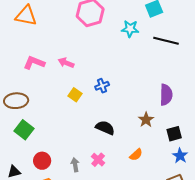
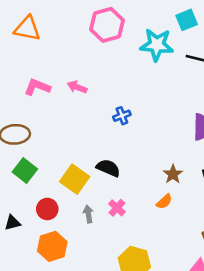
cyan star: (130, 29) -> (157, 45), size x1.5
yellow square: (75, 95) -> (75, 179), moved, size x1.6
brown star: (146, 120) -> (173, 174), moved
black semicircle: (105, 128) -> (108, 168), moved

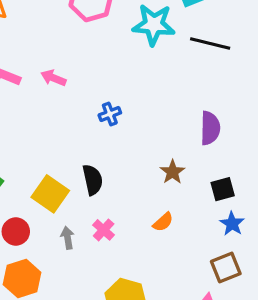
black semicircle: (108, 168) -> (93, 180), turned 55
brown star: (173, 174) -> (173, 172), moved

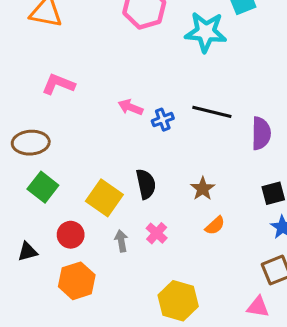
black line: (210, 43) -> (212, 112), moved
pink arrow: (53, 78) -> (130, 107), moved
brown star: (173, 172) -> (203, 189), moved

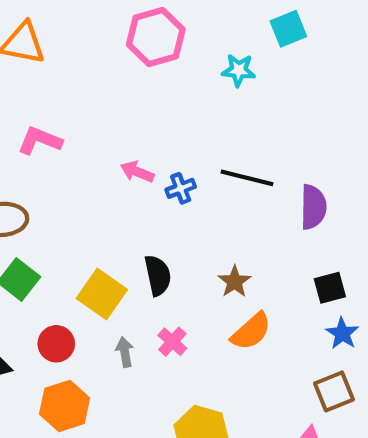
cyan star: (206, 32) -> (239, 70), size x0.6
orange semicircle: (215, 226) -> (251, 331), size x1.5

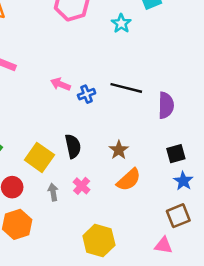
cyan star: (239, 70) -> (121, 23), turned 30

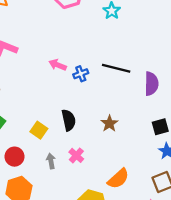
yellow square: (39, 157) -> (39, 130), size x0.7
orange semicircle: (129, 180) -> (118, 179), moved

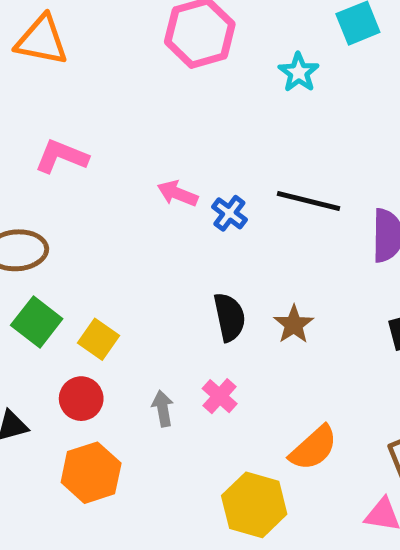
blue cross: (81, 74) -> (229, 213), turned -32
black semicircle: (69, 120) -> (229, 317), moved
yellow square: (39, 130) -> (98, 339), moved

